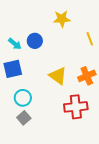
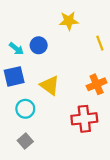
yellow triangle: (58, 76) -> (50, 85), moved
gray square: (24, 118) -> (25, 141), moved

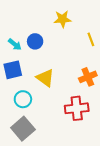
gray square: (25, 141) -> (23, 129), size x1.6

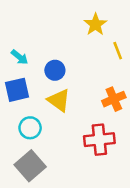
yellow star: (62, 19) -> (95, 24), moved, turned -30
blue circle: (35, 41) -> (55, 70), moved

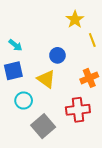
blue circle: (55, 70) -> (57, 55), moved
gray square: (30, 166) -> (43, 126), moved

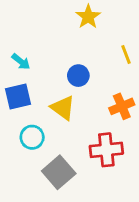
yellow star: (75, 19) -> (88, 17), moved

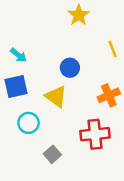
gray square: (59, 172) -> (52, 154), size x0.6

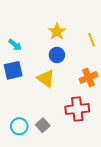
yellow star: (79, 15) -> (57, 32), moved
cyan circle: (29, 123) -> (19, 126), moved

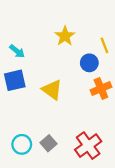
blue circle: (57, 55) -> (89, 63), moved
red cross: (77, 109) -> (88, 146), moved, turned -30

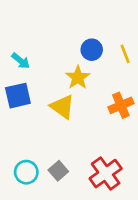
yellow star: (65, 36) -> (78, 78), moved
blue circle: (89, 63) -> (92, 50), moved

